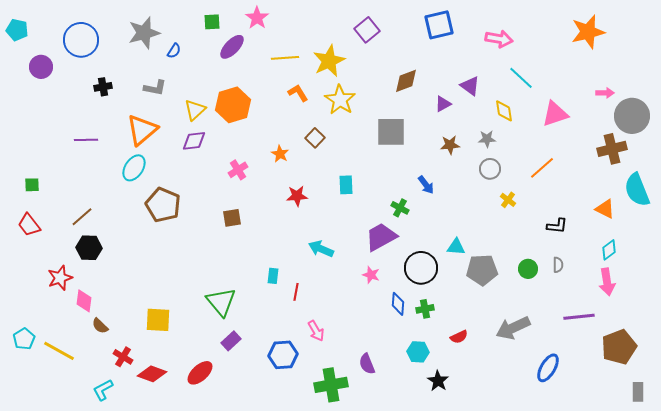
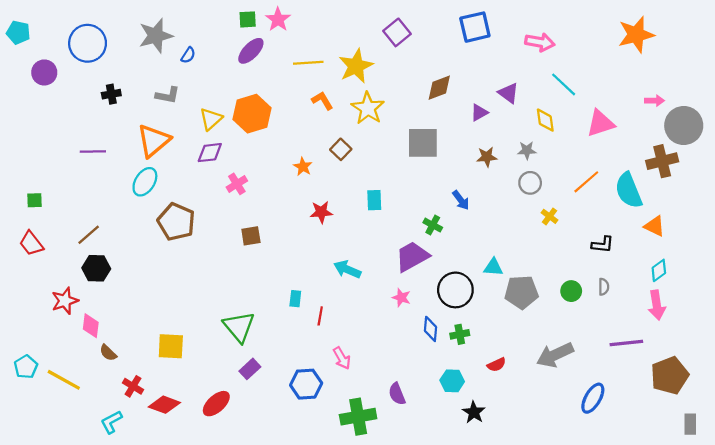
green square: (212, 22) -> (248, 19), moved
pink cross: (238, 170) -> (237, 184), moved
cyan semicircle: (637, 190) -> (629, 190), moved

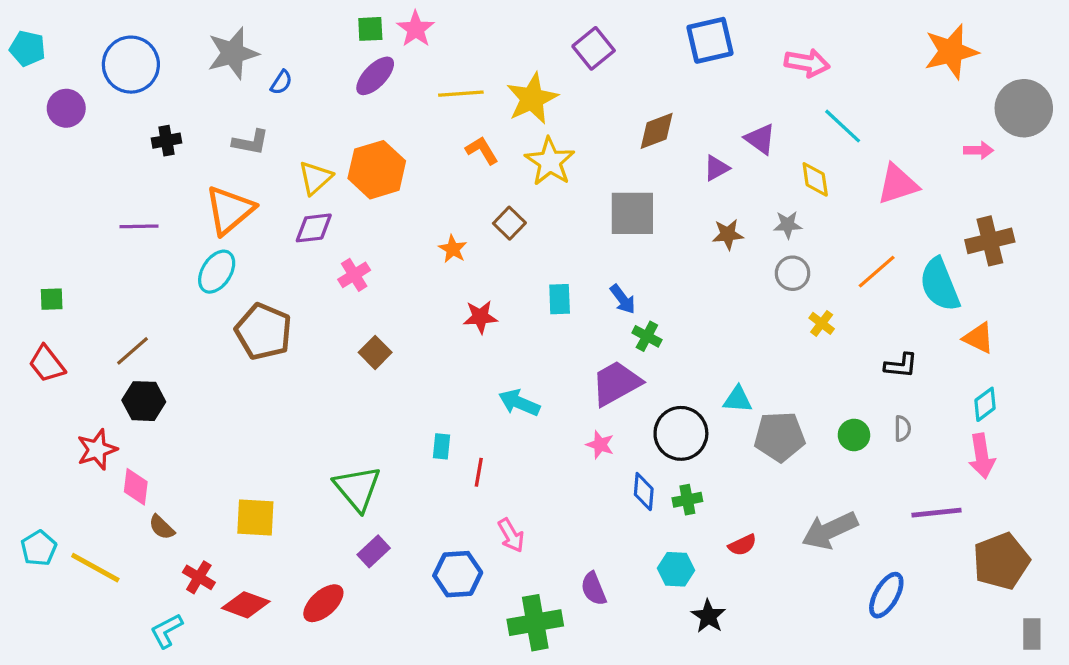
gray circle: (684, 126) -> (1024, 108), moved
blue arrow: (461, 200) -> (623, 299), moved
brown square: (251, 236) -> (375, 352), turned -36

